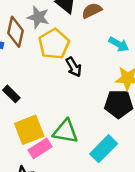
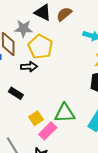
black arrow: (74, 67) -> (29, 67), moved, turned -49
yellow square: (29, 130) -> (36, 118), size x0.6

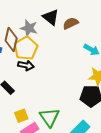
yellow pentagon: (40, 47) -> (26, 48), moved
green triangle: (65, 113) -> (49, 117), turned 45

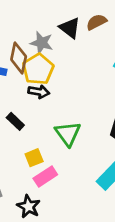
brown semicircle: (71, 23) -> (96, 22), moved
green triangle: (49, 117) -> (68, 134), moved

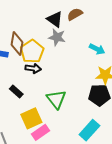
gray star: (42, 43) -> (57, 37), moved
yellow square: (34, 158) -> (31, 118), size x1.5

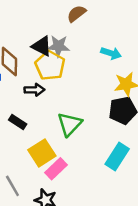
black triangle: (55, 19) -> (42, 46), moved
yellow pentagon: (32, 51) -> (50, 65), moved
green triangle: (56, 99) -> (70, 124), turned 30

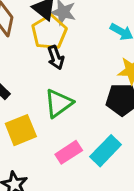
black arrow: (34, 90) -> (56, 58), moved, turned 60
pink rectangle: (56, 169) -> (69, 152), moved

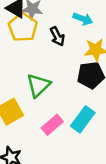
black arrow: (56, 58) -> (57, 36), moved

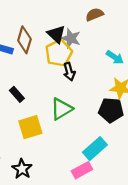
black arrow: (57, 36) -> (69, 72), moved
pink rectangle: (52, 125) -> (82, 170), moved

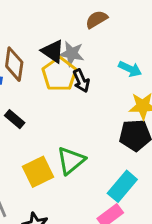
black arrow: (69, 72) -> (81, 81), moved
black rectangle: (17, 94) -> (15, 119), moved
green triangle: (61, 109) -> (71, 161), moved

